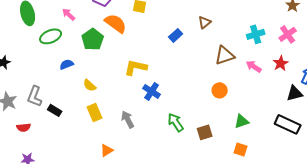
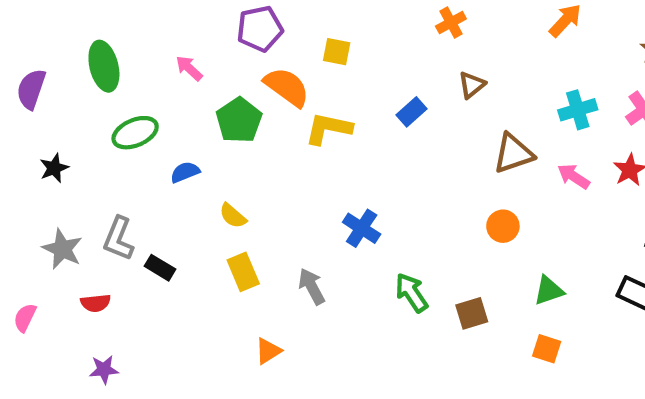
green ellipse: (51, 36) -> (135, 133), moved
yellow L-shape: (136, 67) -> (328, 128), moved

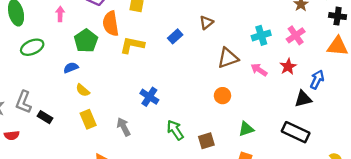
pink arrow: (189, 68) -> (60, 14), turned 48
orange semicircle: (287, 87) -> (111, 24), turned -135
blue semicircle: (185, 172) -> (71, 68), moved

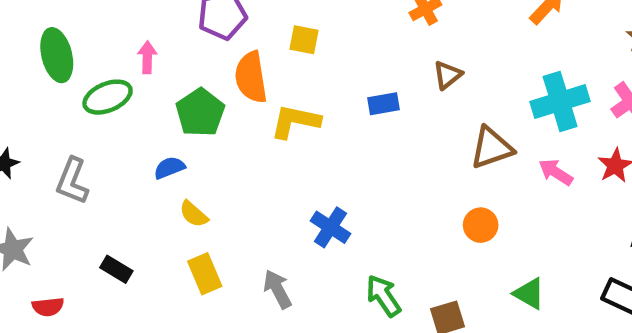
cyan cross: (261, 35) -> (560, 101), size x1.4
blue rectangle: (175, 36) -> (383, 104), turned 32
green ellipse: (32, 47) -> (108, 97), moved
gray L-shape: (24, 102) -> (72, 181), moved
green triangle: (246, 129) -> (529, 294), turned 49

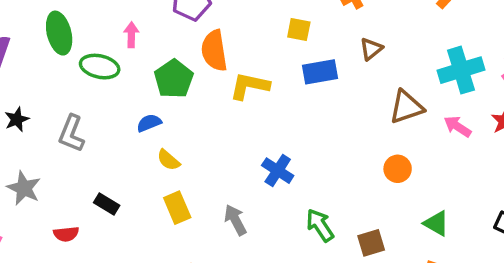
yellow square: (304, 40) -> (299, 30), moved
green ellipse: (108, 97) -> (100, 67), turned 36
blue rectangle: (383, 104) -> (320, 72), size x1.4
red semicircle: (48, 307) -> (66, 234), moved

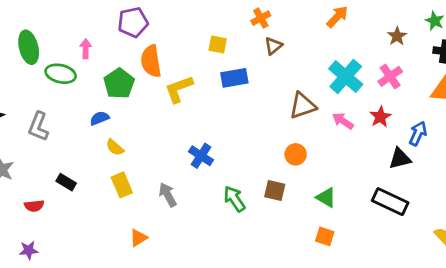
brown triangle: (371, 49) -> (273, 46), moved
cyan cross: (461, 70) -> (346, 76), turned -32
yellow L-shape: (249, 86) -> (179, 89), turned -32
brown square: (371, 243) -> (275, 190), moved, turned 30

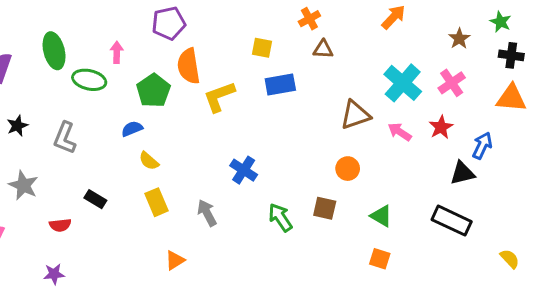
brown triangle: (273, 46) -> (323, 49), turned 42

